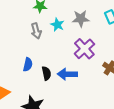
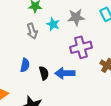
purple cross: (84, 49) -> (81, 47), turned 30

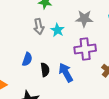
cyan star: (53, 24) -> (57, 30), moved
blue arrow: (65, 73) -> (66, 73), turned 54

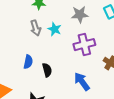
blue arrow: (66, 73) -> (82, 81), moved

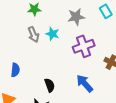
blue semicircle: (28, 62) -> (15, 70), moved
black semicircle: (47, 70) -> (50, 85), moved

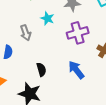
gray arrow: (33, 34) -> (26, 33), moved

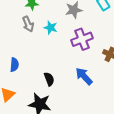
gray arrow: (26, 33) -> (28, 24), moved

